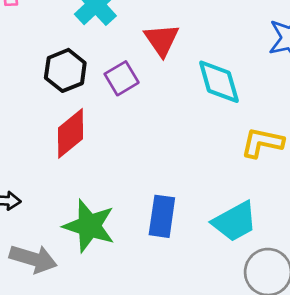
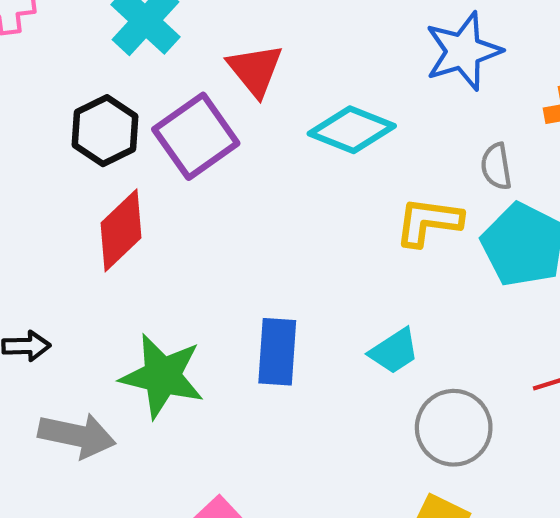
purple square: (122, 78) -> (196, 136), size x1.5
cyan diamond: (219, 82) -> (352, 130), turned -48
cyan trapezoid: (235, 222) -> (394, 351), size x0.7

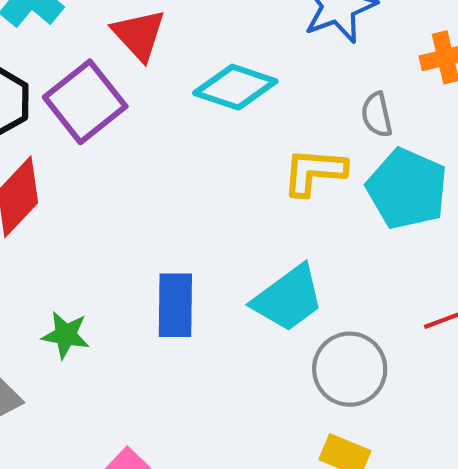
cyan trapezoid: (394, 351) -> (288, 298), size x1.5
green star: (162, 376) -> (66, 335), size x0.6

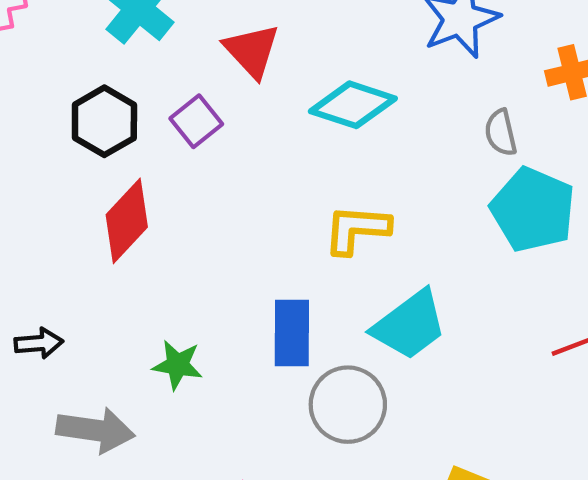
purple square: (85, 102) -> (196, 121), size x0.6
yellow L-shape: (314, 172) -> (357, 229), moved
gray circle: (350, 369) -> (348, 405), moved

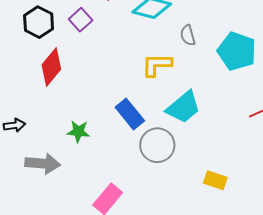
gray semicircle: (501, 133) -> (188, 35), moved
blue rectangle: (292, 333) -> (130, 114), turned -36

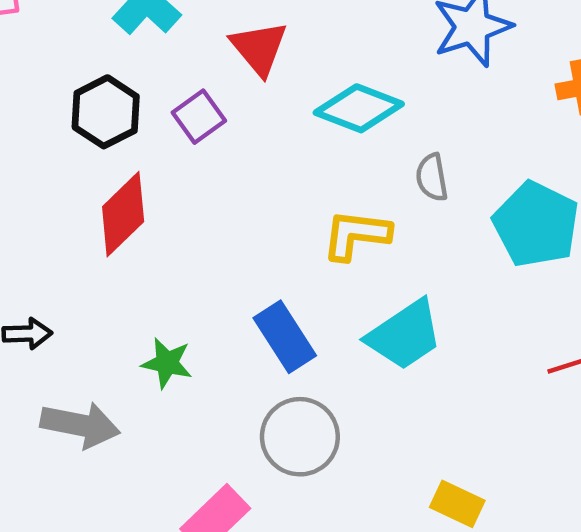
gray circle: (157, 145) -> (300, 437), moved

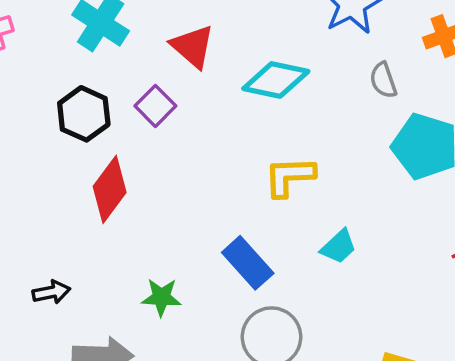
gray semicircle: (432, 177) -> (383, 80), moved
cyan trapezoid: (405, 335) -> (339, 247), size x0.6

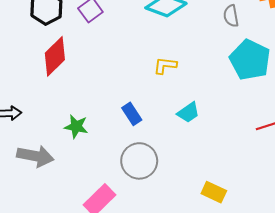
yellow L-shape: (289, 177) -> (165, 65), size x0.7
blue rectangle: (248, 263) -> (132, 114), size x0.7

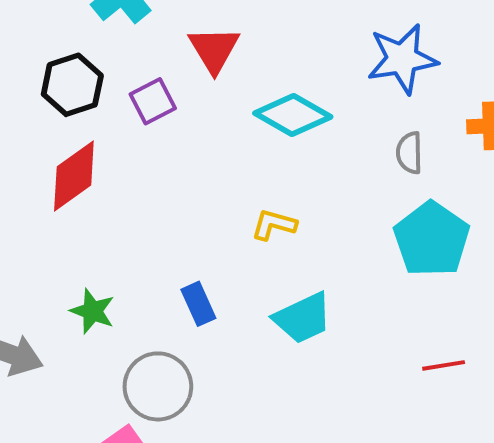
cyan trapezoid: (188, 113) -> (303, 318), size x1.4
gray circle: (139, 161) -> (158, 386), moved

